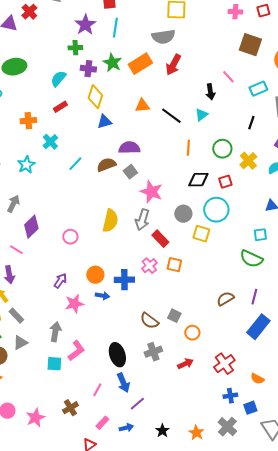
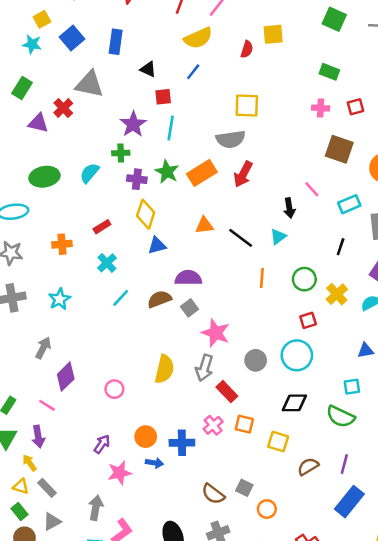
cyan semicircle: (58, 79) -> (89, 173), moved
cyan cross: (50, 142) -> (107, 263), moved
black diamond: (198, 180) -> (294, 403), moved
yellow square: (201, 234) -> (278, 442), moved

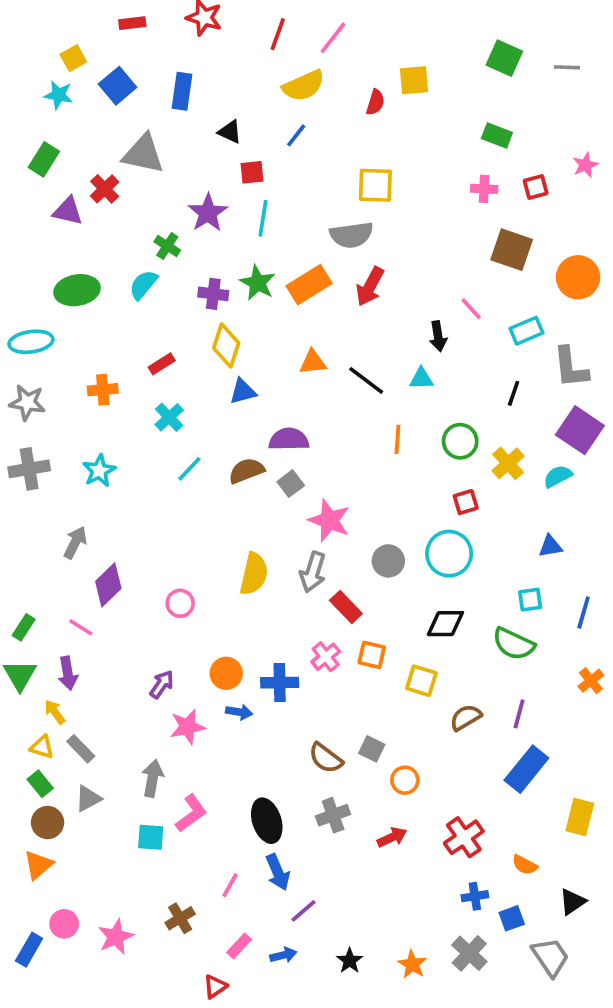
green cross: (121, 153) -> (167, 246), moved, turned 35
cyan triangle: (278, 237) -> (421, 379), turned 35

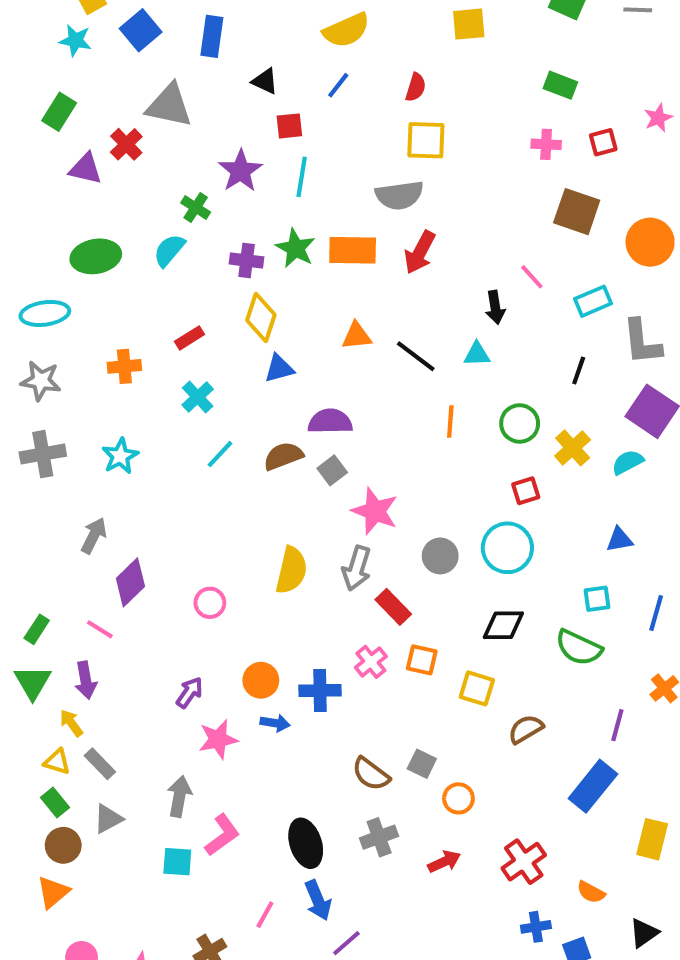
red semicircle: (375, 102) -> (416, 87), moved
orange rectangle: (309, 285) -> (353, 250), turned 33
purple line: (519, 714) -> (617, 725), moved

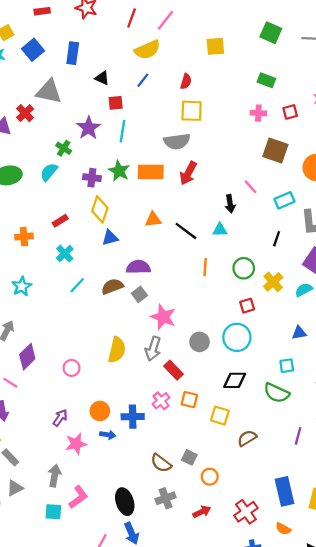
blue rectangle: (593, 786) -> (284, 491), moved, turned -52

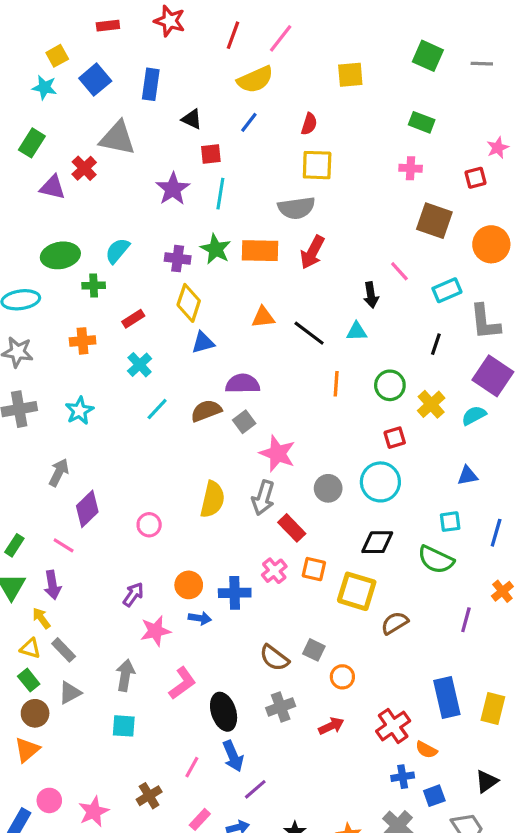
red square: (290, 112) -> (475, 178), moved
green cross: (64, 148) -> (94, 286), moved, turned -35
yellow square: (220, 416) -> (357, 591), size x1.4
pink L-shape: (78, 497) -> (182, 683), moved
orange semicircle: (283, 529) -> (426, 750), moved

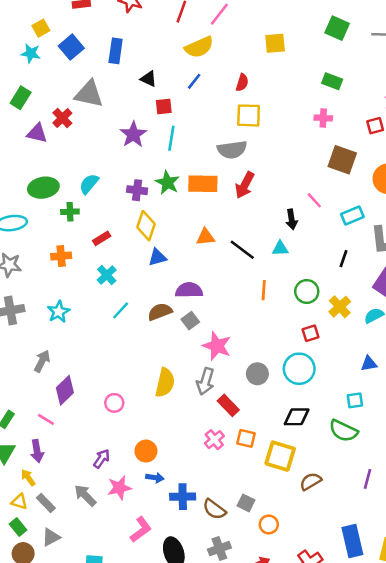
blue cross: (235, 593) -> (183, 497), moved
gray arrow: (125, 675) -> (85, 495), moved, turned -55

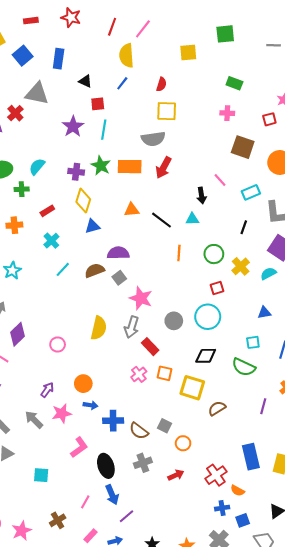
green square: (337, 28) -> (225, 34), moved, turned -30
yellow semicircle: (199, 47) -> (126, 56), turned 110

